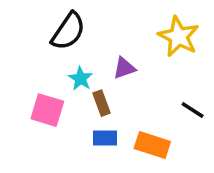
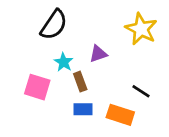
black line: (193, 110) -> (141, 91), moved

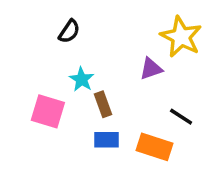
black semicircle: (54, 25) -> (69, 31), size x0.6
purple triangle: (98, 54) -> (151, 69), moved

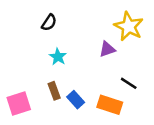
brown rectangle: (103, 104) -> (54, 91), moved
pink square: (48, 111) -> (19, 103), moved, turned -35
blue rectangle: (106, 140) -> (76, 100), turned 48

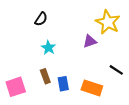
black line: (129, 83) -> (116, 70), moved
blue rectangle: (76, 100) -> (63, 84), turned 32

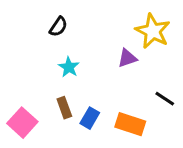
blue rectangle: (63, 84) -> (90, 118), turned 40
pink square: (16, 87) -> (22, 123), turned -30

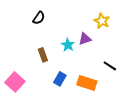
yellow star: (153, 31) -> (102, 21), size x0.7
cyan star: (69, 67) -> (68, 45), moved
brown rectangle: (64, 108) -> (43, 55), moved

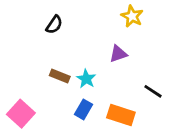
yellow star: (102, 21) -> (132, 16), moved
cyan star: (68, 45) -> (86, 79), moved
brown rectangle: (43, 55) -> (60, 76), turned -48

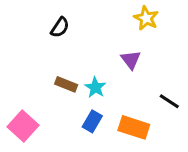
purple triangle: (118, 54) -> (131, 60), turned -48

